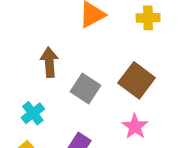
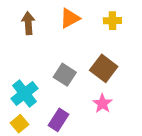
brown arrow: (49, 62) -> (28, 23), moved
cyan cross: (33, 113) -> (25, 93), size x1.5

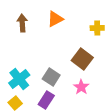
yellow cross: (112, 21) -> (97, 28), moved
gray square: (65, 75) -> (51, 77), moved

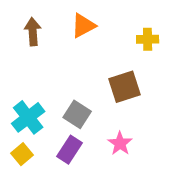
brown square: (82, 59) -> (125, 87), turned 35
pink star: (81, 87) -> (120, 143), moved

